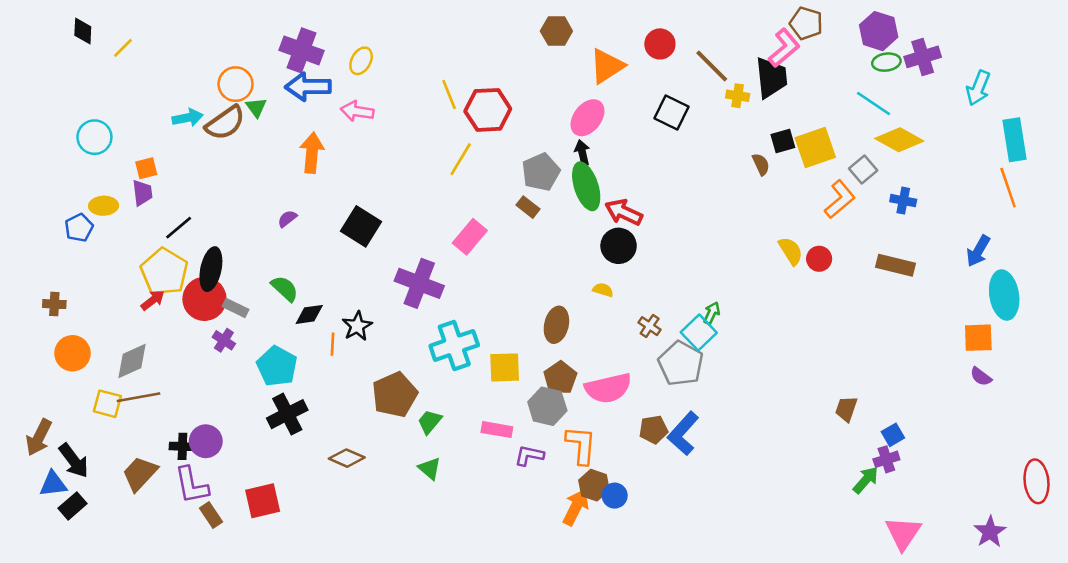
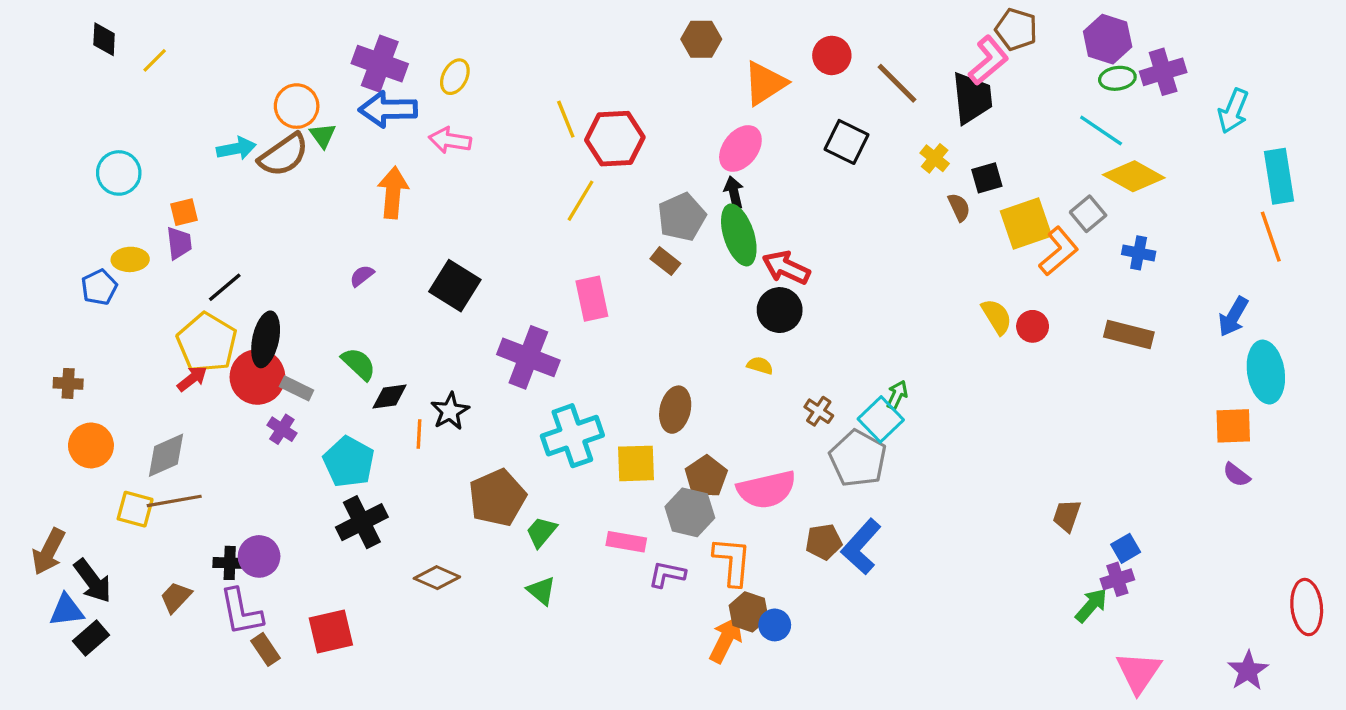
yellow cross: (738, 96) -> (935, 158), moved, turned 30
yellow square: (815, 147) -> (1026, 224), moved
pink rectangle: (470, 237) -> (592, 299), turned -52
brown ellipse: (556, 325) -> (675, 410), moved
brown trapezoid: (140, 474) -> (176, 597), size x0.7

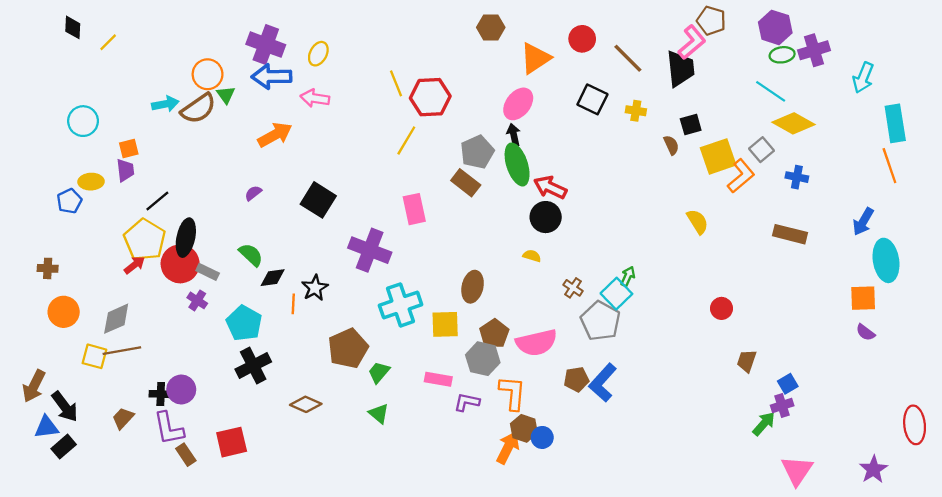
yellow cross: (935, 158) -> (636, 111), moved, turned -30
orange arrow: (393, 193) -> (275, 135), turned 56
brown rectangle: (665, 261) -> (466, 183), size x1.4
red circle: (1033, 326) -> (722, 308), moved

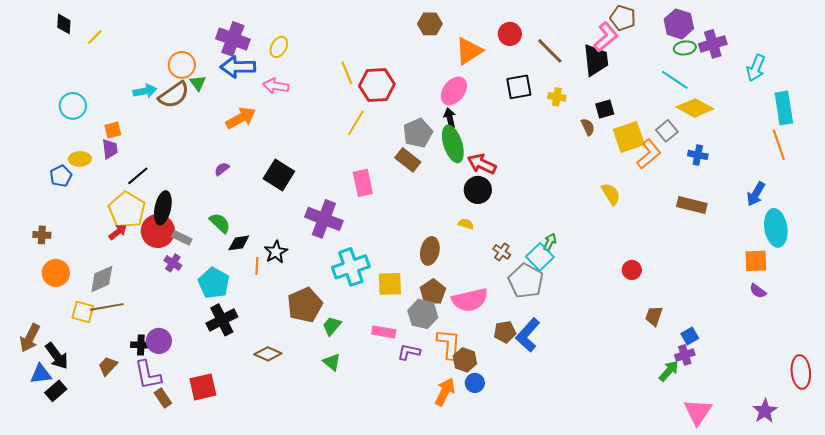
black square: (592, 99) -> (519, 87), turned -36
brown ellipse: (473, 287) -> (430, 251), moved
brown hexagon: (524, 428) -> (465, 360), moved

